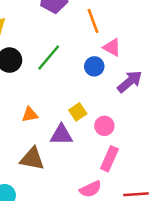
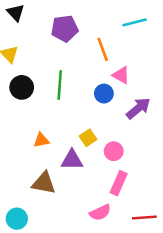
green line: (49, 58) -> (60, 85), turned -36

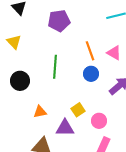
orange line: (103, 49) -> (90, 51), moved
pink triangle: (121, 75) -> (114, 53), moved
black circle: (22, 87) -> (20, 81), moved

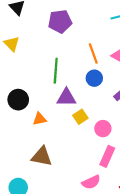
black circle: (20, 81) -> (18, 100), moved
purple triangle: (65, 128) -> (66, 97), moved

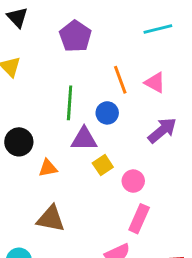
purple pentagon: (60, 21) -> (75, 36), turned -30
blue circle: (94, 78) -> (107, 113), moved

